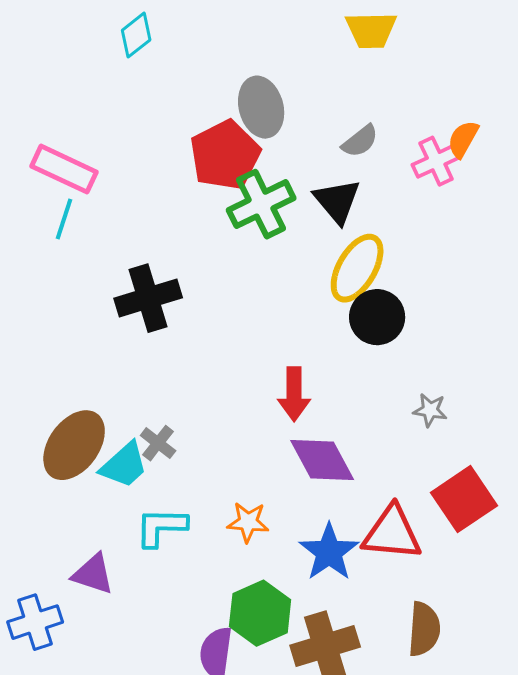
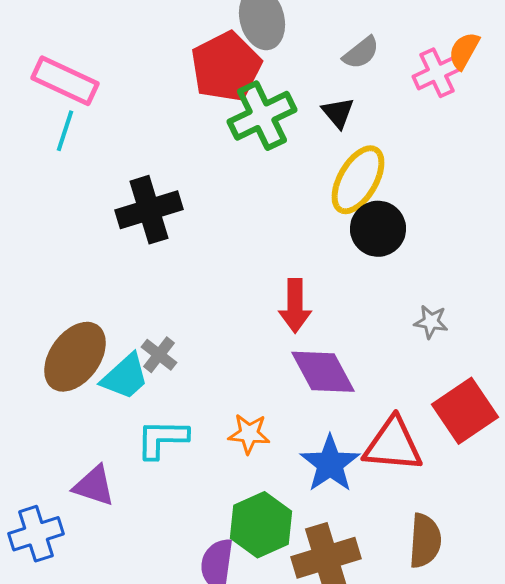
black triangle: (337, 201) -> (338, 113), size x0.7

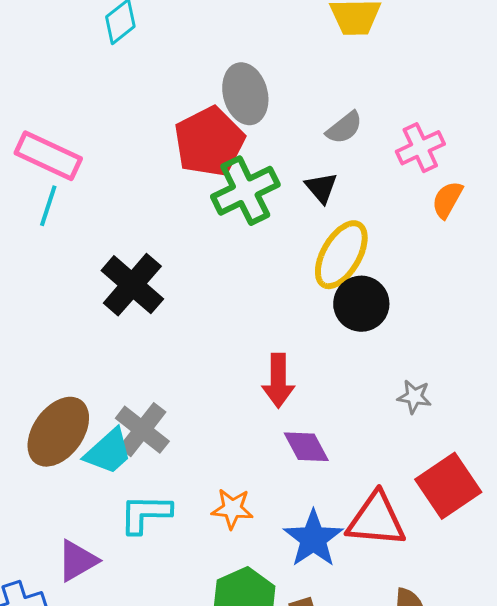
orange semicircle: (464, 51) -> (447, 200), moved
black cross: (149, 210) -> (132, 285), turned -32
gray cross: (159, 355) -> (142, 430), size x1.5
purple diamond: (323, 372) -> (306, 447), size x0.7
purple triangle: (94, 486) -> (77, 561), turned -48

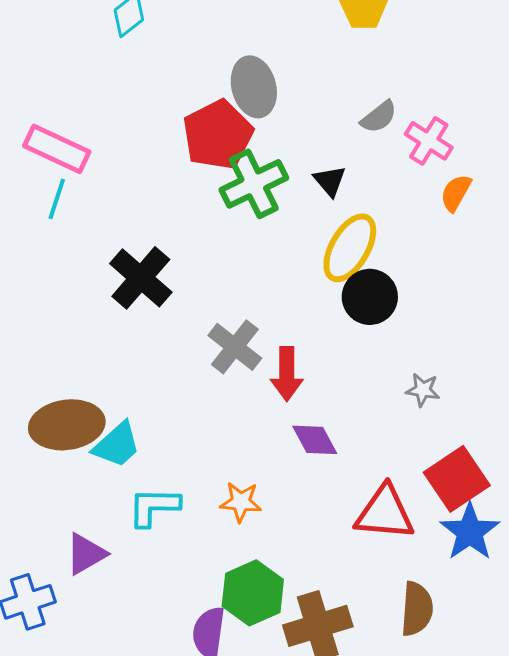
gray semicircle: (344, 128) -> (379, 117), moved
pink cross: (420, 148) -> (429, 141), turned -33
gray cross: (142, 430) -> (235, 347), moved
brown ellipse: (58, 432) -> (67, 425), turned 46
blue star: (313, 539) -> (470, 532), moved

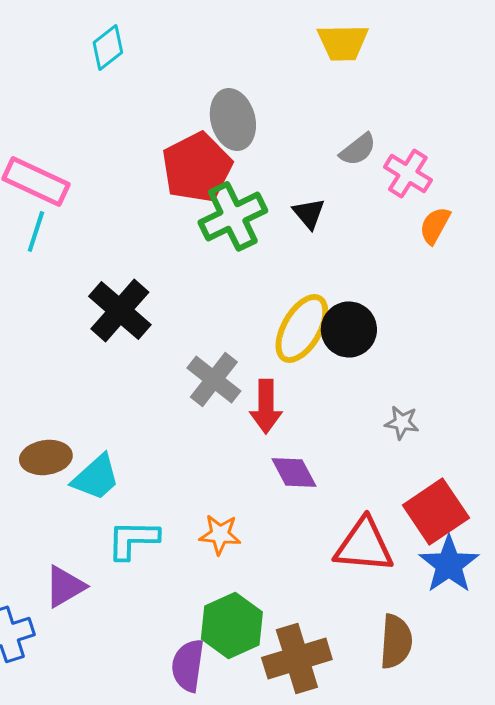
yellow ellipse: (350, 248) -> (302, 328), moved
brown ellipse: (67, 425) -> (46, 457), size x0.7

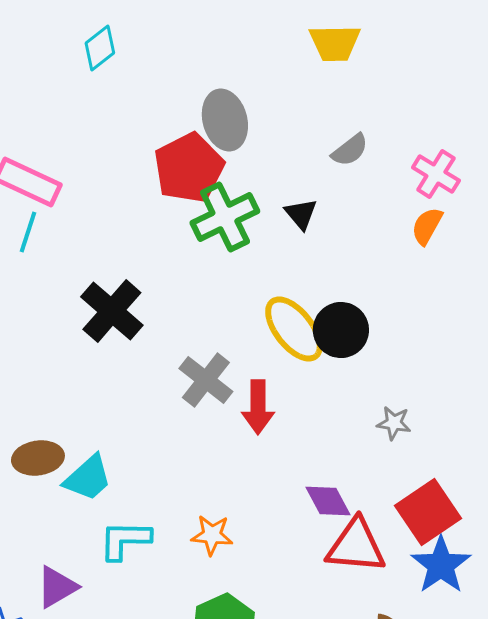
pink cross: (408, 173) -> (436, 174), moved
yellow ellipse: (302, 328) -> (294, 329), turned -68
purple diamond: (294, 472) -> (328, 501), moved

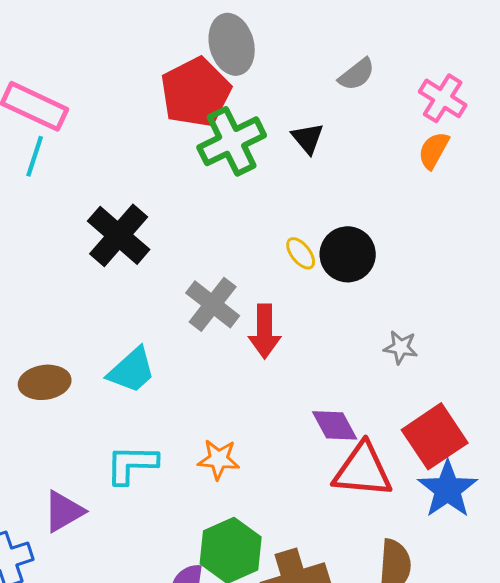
yellow ellipse: (294, 329) -> (301, 253), size x0.5
cyan trapezoid: (88, 478) -> (132, 370), moved

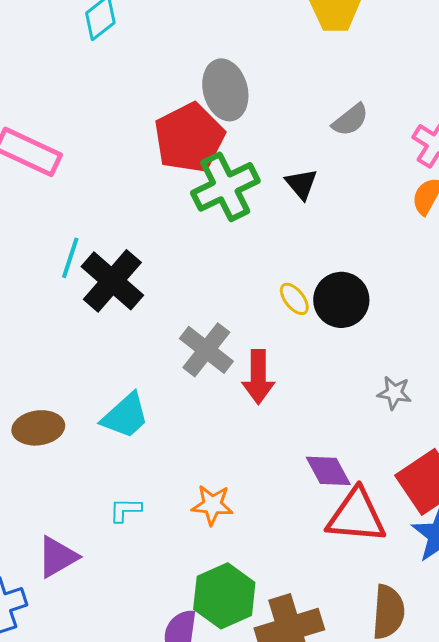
cyan line: (35, 156) -> (70, 258), moved
cyan L-shape: (132, 464) -> (125, 510), size x0.6

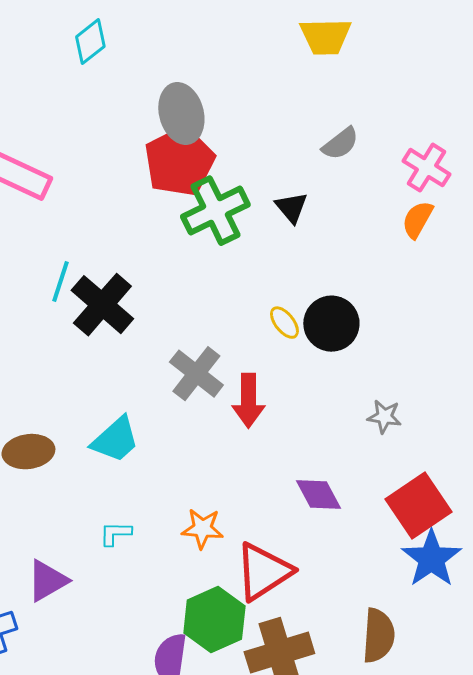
gray ellipse: (225, 90) -> (181, 114), moved
red triangle: (356, 516) -> (263, 572), moved, turned -38

